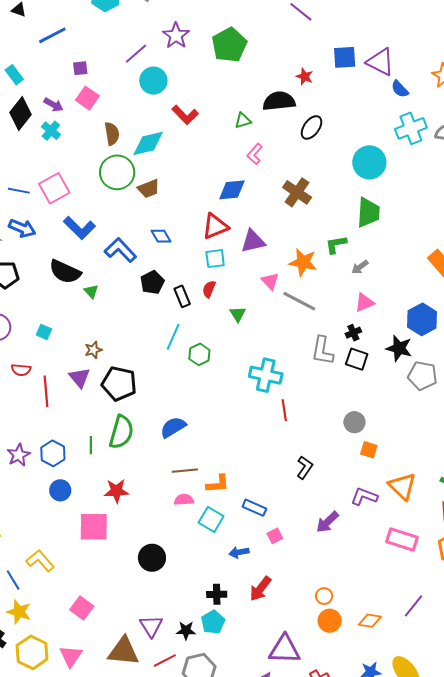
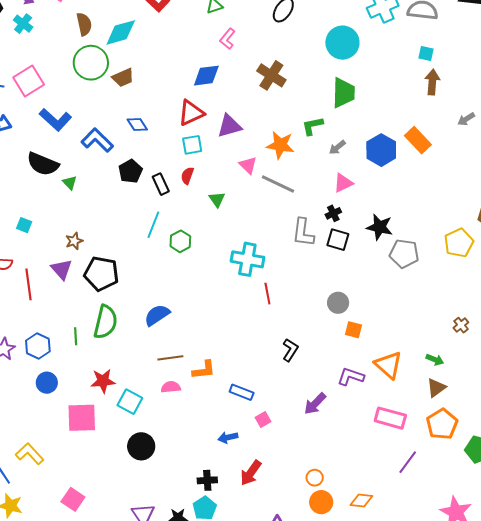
blue hexagon: (422, 319) -> (381, 150), moved
cyan square: (211, 519) -> (130, 402), moved
purple line: (414, 606) -> (408, 462), moved

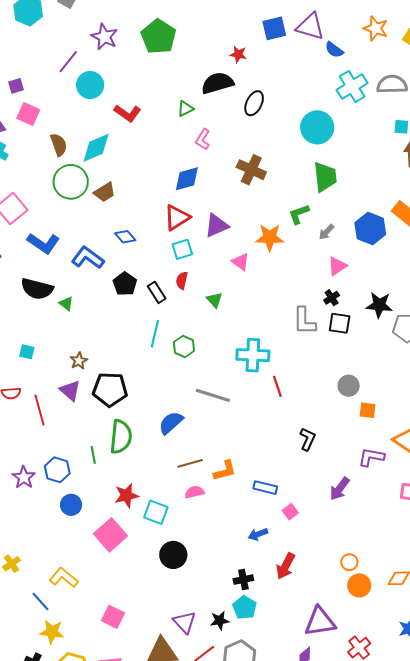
gray line: (278, 184) -> (213, 395), moved
pink square: (82, 418) -> (111, 535), turned -32

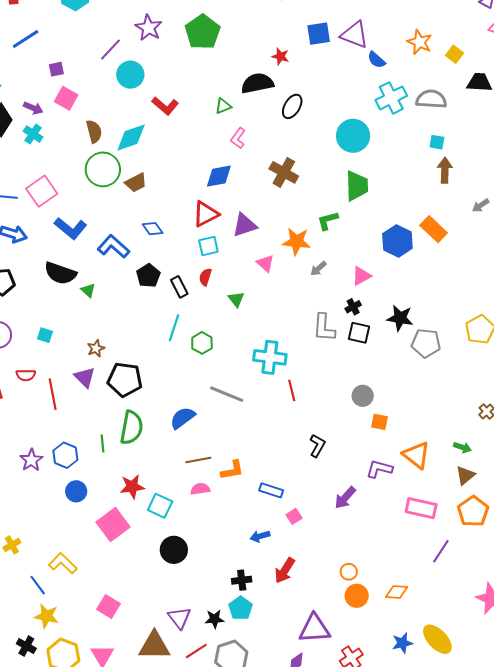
gray arrow: (326, 232) -> (318, 269), moved

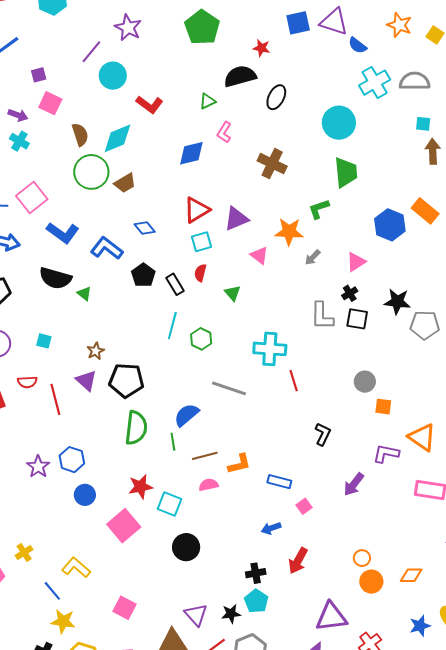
green pentagon: (203, 32) -> (202, 27), moved
blue diamond: (219, 176) -> (191, 153), moved
green line: (102, 443) -> (173, 442), moved

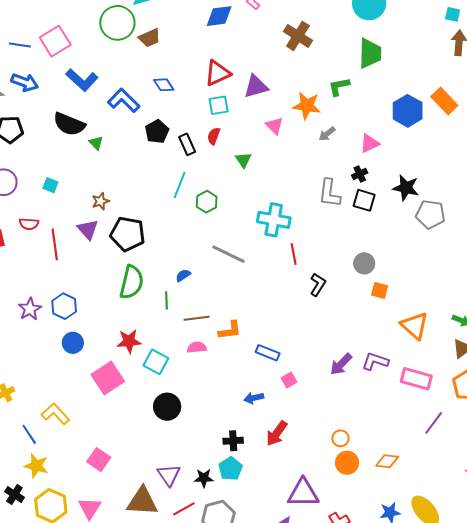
blue semicircle: (186, 415) -> (183, 275), size x0.6
black L-shape: (323, 434) -> (318, 285), moved
purple L-shape: (386, 453) -> (375, 361), moved

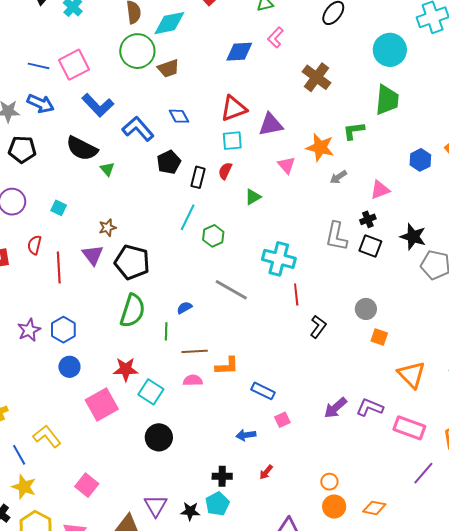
blue hexagon: (408, 111) -> (420, 160), size x0.7
black rectangle: (187, 144) -> (198, 177), turned 35
green triangle: (243, 160) -> (253, 197), turned 30
red semicircle: (29, 224) -> (34, 245), turned 96
red arrow: (277, 433) -> (266, 472), size x0.6

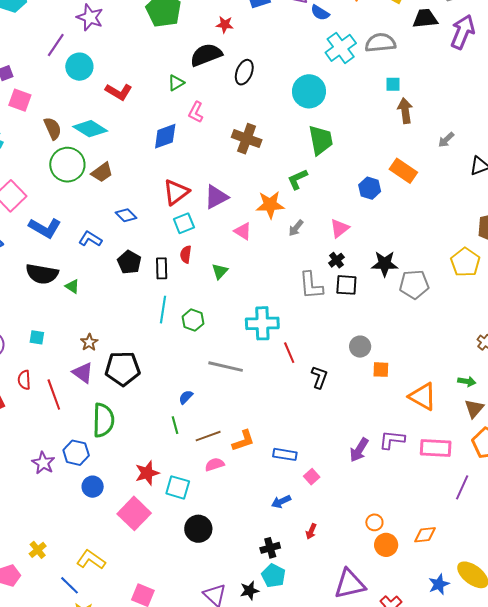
cyan diamond: (169, 23) -> (90, 129), turned 60
blue L-shape: (138, 129) -> (90, 239), size x0.7
green semicircle: (133, 311) -> (103, 420), moved

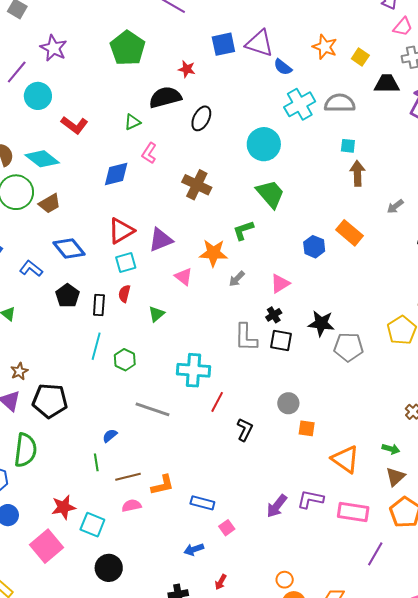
green trapezoid: (321, 140) -> (270, 194), turned -36
blue diamond: (126, 215) -> (69, 249), size x1.5
red line: (289, 353) -> (217, 402), turned 45

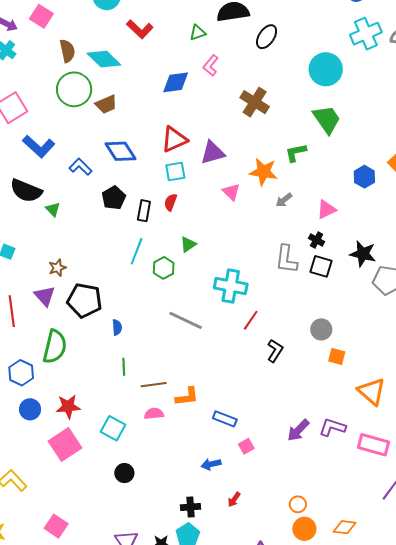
green triangle: (157, 314) -> (188, 244), moved
black cross: (274, 315) -> (317, 240), turned -35
blue semicircle: (110, 436) -> (117, 327), moved, turned 119
red star: (63, 507) -> (68, 407), moved
black circle: (109, 568) -> (124, 473), size x0.7

